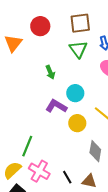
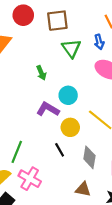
brown square: (80, 23) -> (57, 21), moved
red circle: (40, 26) -> (23, 15), moved
black line: (67, 177) -> (60, 150), moved

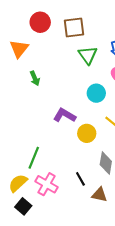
green arrow: (41, 73) -> (35, 78), moved
cyan circle: (68, 95) -> (96, 93), moved
black line: (60, 150) -> (80, 179), moved

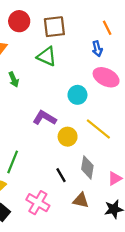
green triangle: (88, 55) -> (47, 56), moved, turned -30
black line: (80, 179) -> (61, 175), moved
pink cross: (47, 184) -> (38, 203), moved

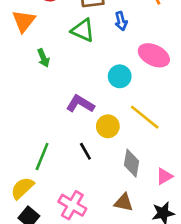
blue arrow: (97, 49) -> (121, 21), moved
black line: (61, 175) -> (85, 151), moved

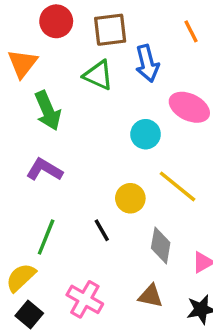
blue arrow: (121, 21) -> (147, 63), size x1.5
green arrow: (43, 58) -> (48, 111), size x1.6
purple L-shape: (80, 104) -> (44, 170), moved

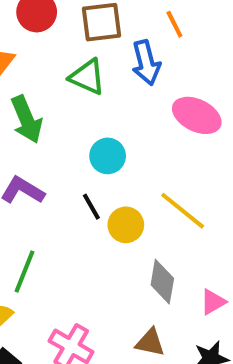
orange line: (191, 31) -> (174, 24), moved
cyan circle: (146, 134) -> (108, 156), moved
black line: (102, 230) -> (91, 207), moved

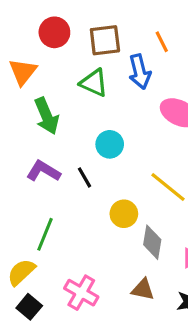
black line: (91, 207) -> (84, 177), moved
yellow circle: (126, 225) -> (124, 214), moved

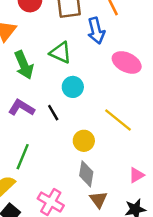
green triangle: (94, 83) -> (61, 53), moved
gray diamond: (152, 242) -> (86, 174), moved
brown triangle: (143, 289) -> (98, 200), turned 42

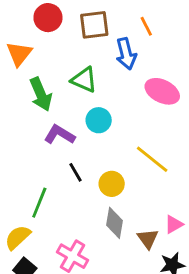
purple L-shape: (21, 108) -> (60, 135), moved
black line: (53, 113) -> (75, 172), moved
brown triangle: (98, 200) -> (148, 239), moved

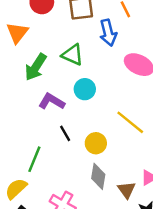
green arrow: (41, 94) -> (36, 67), turned 56

